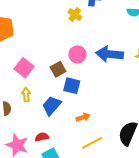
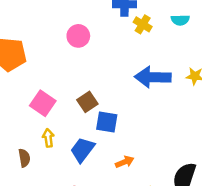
yellow cross: (75, 15) -> (143, 24), moved
pink circle: (77, 54) -> (78, 36), moved

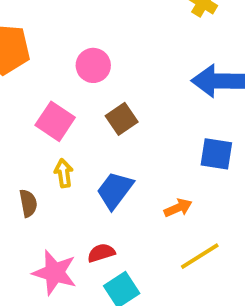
pink circle: (78, 36) -> (93, 65), moved
blue square: (107, 122) -> (216, 154), moved

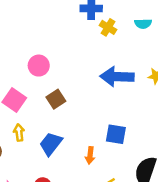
blue square: (216, 154) -> (116, 134), moved
orange arrow: (178, 208) -> (90, 155), turned 119

